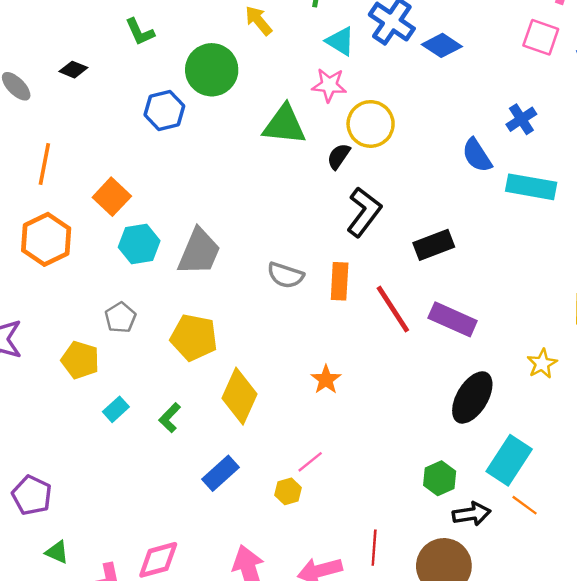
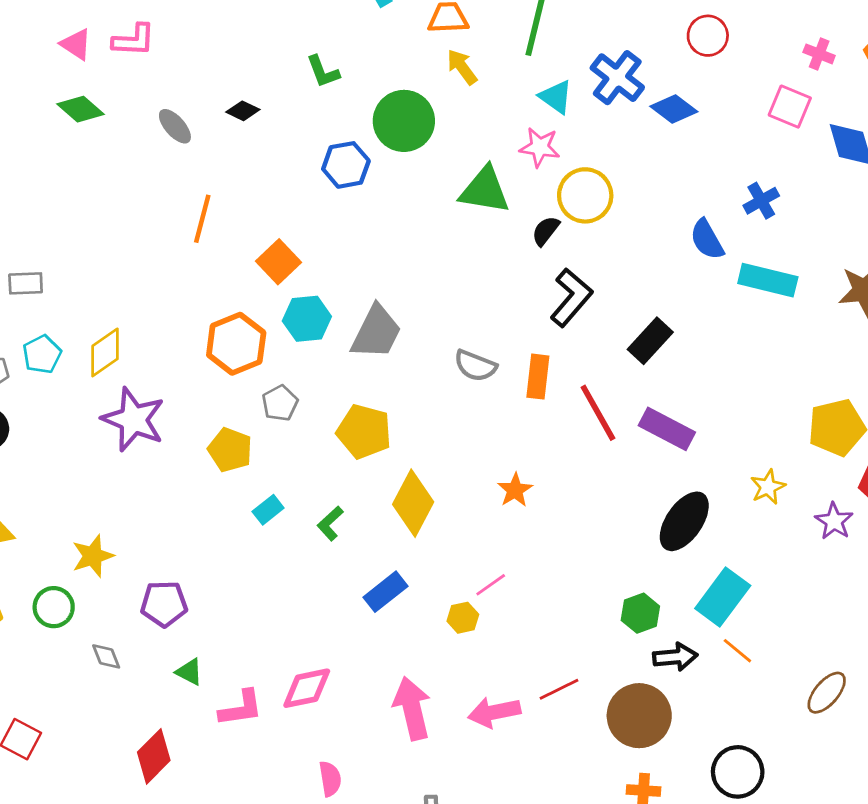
orange hexagon: (46, 239) -> (236, 344), moved
black rectangle: (434, 245) -> (650, 341), turned -30
purple pentagon: (32, 495) -> (164, 604), turned -30
red line: (374, 548) -> (559, 689), turned 56

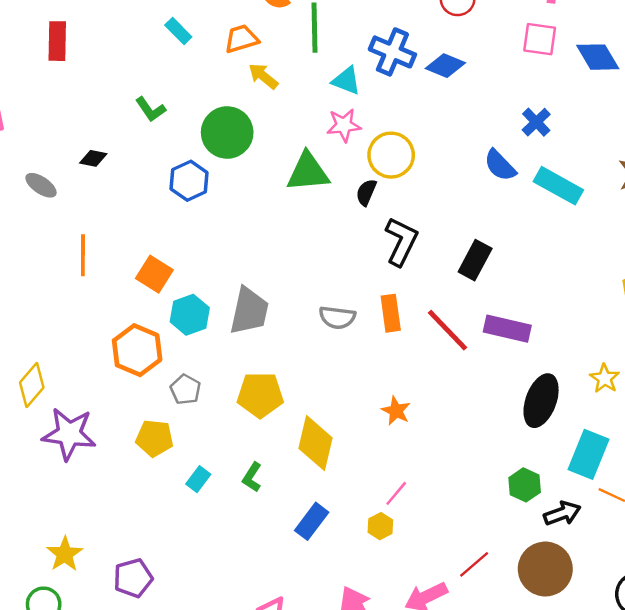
cyan rectangle: (768, 280) -> (558, 186), turned 30
yellow star: (768, 487) -> (605, 378), moved

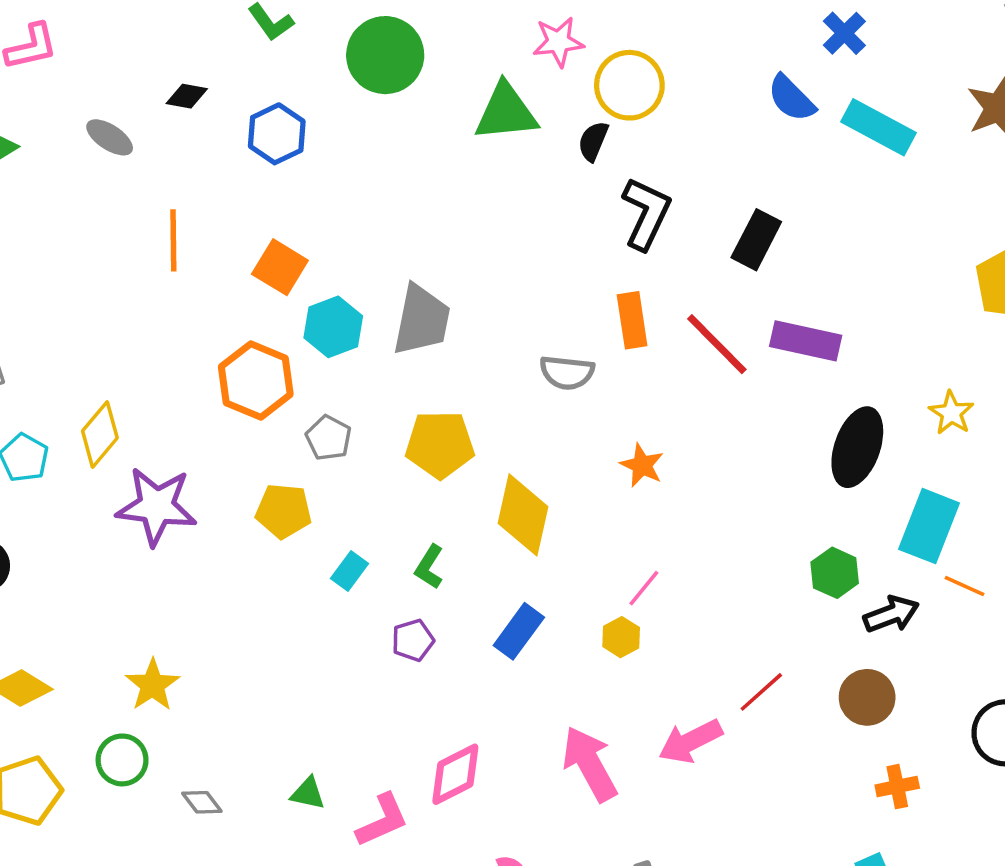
blue hexagon: (189, 181) -> (277, 134), moved
gray semicircle: (337, 317) -> (567, 372), moved
brown circle: (545, 569) -> (867, 697), size x0.7
purple pentagon: (133, 578) -> (413, 640), moved, size x0.7

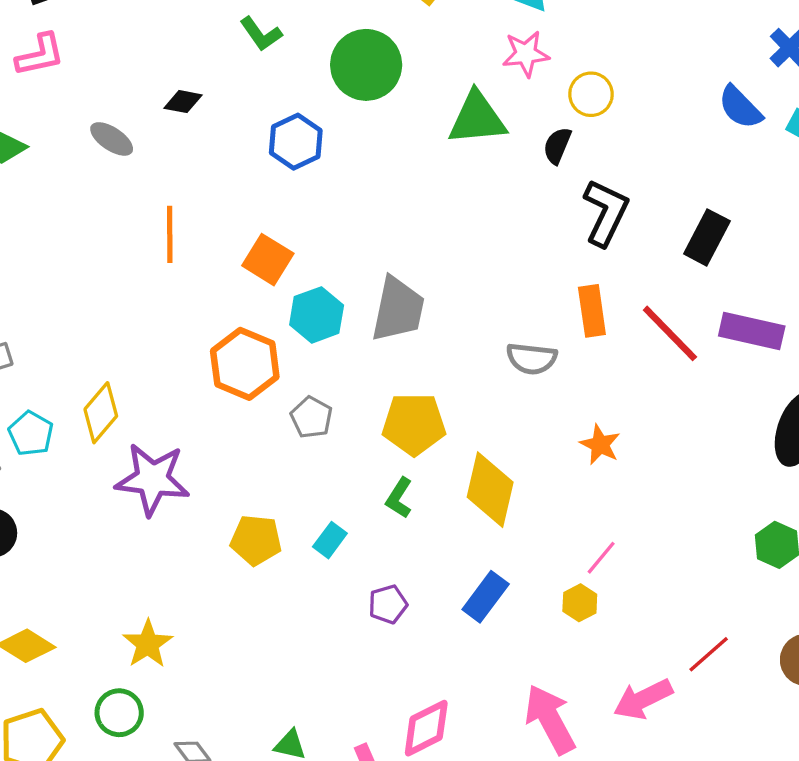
yellow circle: (629, 85) -> (591, 94), size x0.7
blue hexagon: (277, 134) -> (296, 142), moved
yellow pentagon: (284, 511) -> (256, 540), moved
green L-shape: (429, 567) -> (399, 498), moved

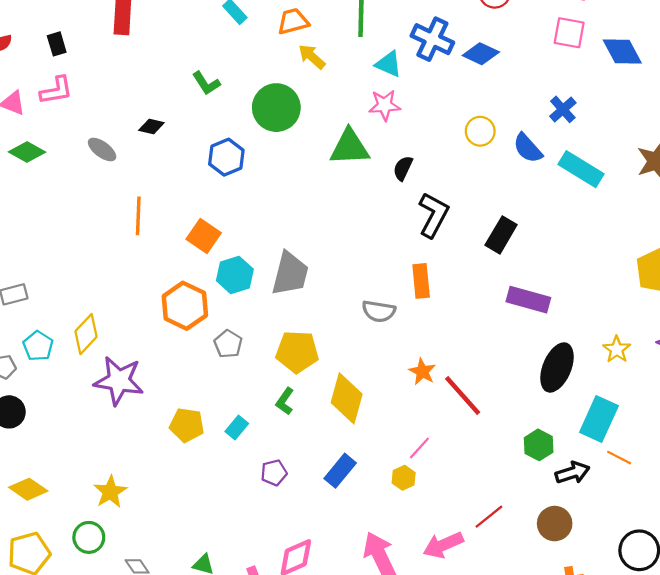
yellow circle: (591, 94) -> (480, 131), moved
red line: (670, 333) -> (463, 396), moved

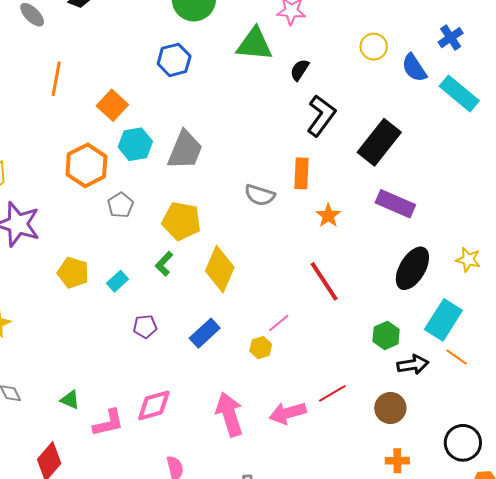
blue hexagon: (226, 157) -> (174, 60), moved
black rectangle: (501, 235) -> (379, 142), size x1.4
yellow star: (617, 349) -> (468, 260), turned -30
orange star: (422, 372) -> (328, 216), moved

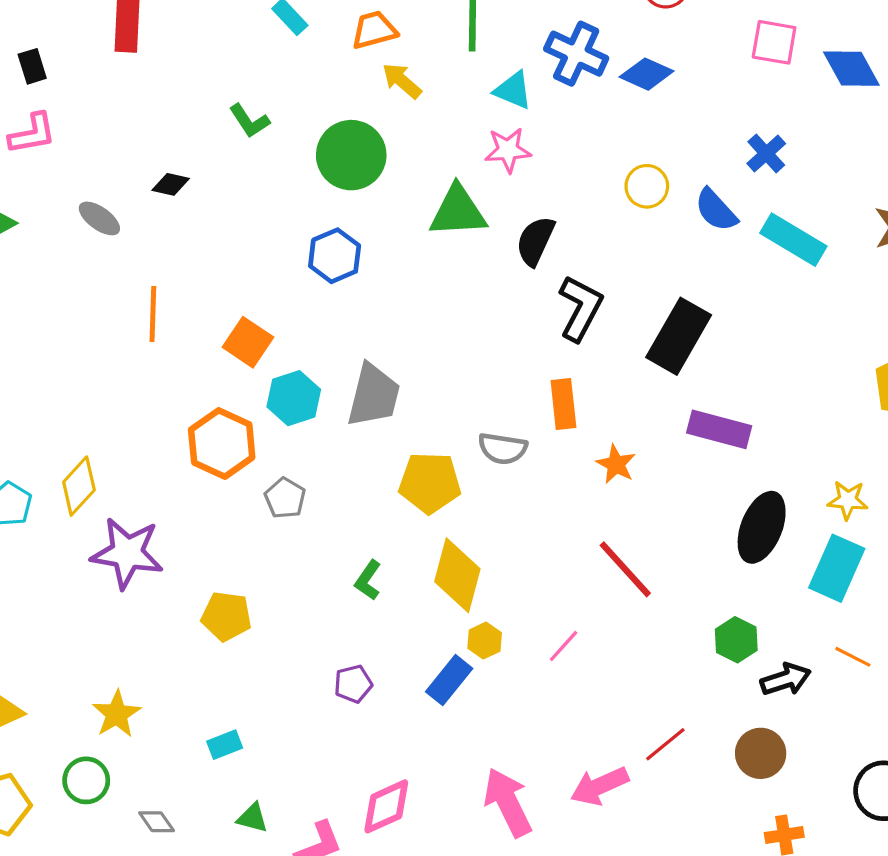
black semicircle: (300, 70) -> (535, 241), size x1.4
yellow pentagon: (181, 221) -> (430, 483), moved
cyan rectangle: (117, 281) -> (225, 745), moved, turned 30
cyan rectangle: (443, 320) -> (837, 568), moved
yellow hexagon: (261, 348) -> (485, 641), moved

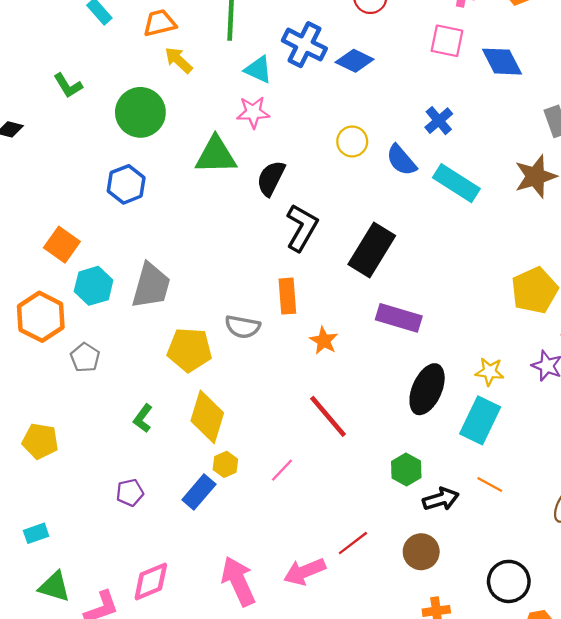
green triangle: (252, 818) -> (54, 587), size x1.4

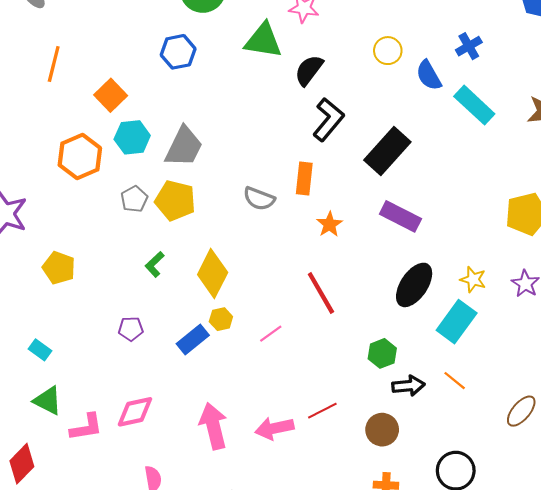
yellow pentagon: (189, 350) -> (175, 201), moved
gray pentagon: (85, 358) -> (134, 199), moved
cyan rectangle: (36, 533) -> (40, 350), turned 45

